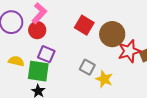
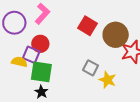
red circle: (37, 30) -> (40, 44), moved
purple square: (46, 54) -> (31, 55), moved

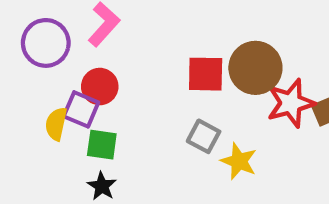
red square: (87, 26) -> (206, 74), moved, turned -30
yellow semicircle: (19, 62) -> (56, 124), turned -91
green square: (41, 72) -> (102, 145), size x0.7

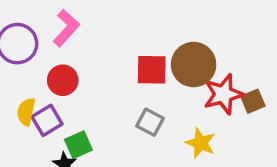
purple square: (81, 109) -> (47, 120), moved, turned 36
green square: (102, 145) -> (78, 145), moved, turned -32
yellow star: (239, 161) -> (201, 143), moved

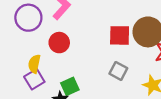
purple square: (47, 120) -> (34, 79), moved

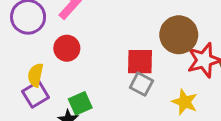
red square: (120, 35) -> (140, 62), moved

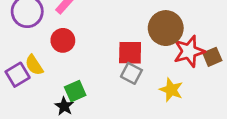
yellow semicircle: (36, 75) -> (34, 65), turned -45
purple square: (36, 94) -> (18, 75), moved

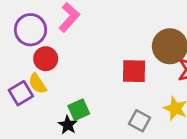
red circle: (63, 40) -> (46, 59), moved
gray square: (131, 73) -> (139, 121), moved

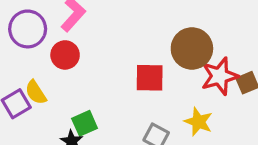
red circle: (46, 59) -> (65, 55), moved

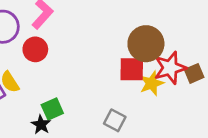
red square: (150, 78) -> (132, 69), moved
yellow star: (198, 122) -> (152, 83), moved, turned 30

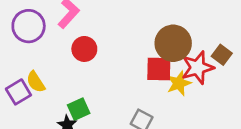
red circle: (35, 49) -> (84, 49), moved
brown square: (194, 73) -> (222, 55), moved, turned -30

